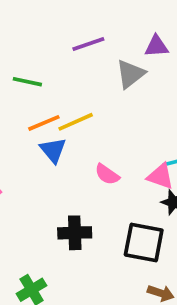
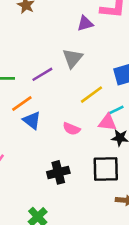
purple line: (88, 44) -> (42, 74), moved
purple triangle: (157, 46) -> (85, 23), moved
yellow line: (76, 122) -> (92, 95), moved

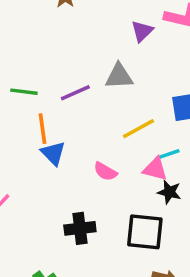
purple triangle: (85, 23) -> (142, 31), turned -36
gray triangle: (73, 58) -> (119, 76), turned 40
orange line: (22, 103) -> (42, 129), turned -70

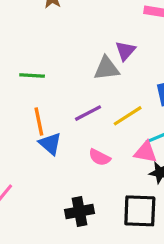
purple triangle: (142, 31) -> (125, 51), moved
green line: (24, 92) -> (32, 76), moved
purple line: (75, 93) -> (88, 113), moved

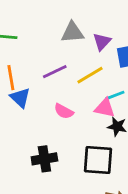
purple triangle: (125, 51) -> (102, 42), moved

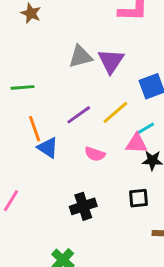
gray triangle: (72, 32) -> (80, 57), moved
purple triangle: (102, 42) -> (111, 61), moved, size x1.4
black square: (98, 160) -> (139, 198), size x0.6

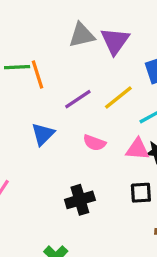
orange line: (35, 129) -> (38, 75), moved
pink triangle: (136, 143) -> (137, 149), moved
blue triangle: (48, 148) -> (43, 134), turned 40

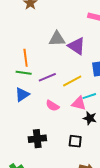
purple triangle: (115, 41) -> (76, 46), turned -42
green line: (17, 67) -> (24, 73), moved
pink triangle: (137, 149) -> (79, 103), moved

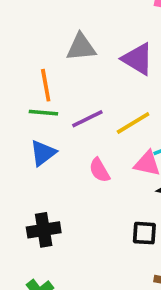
gray triangle: (57, 39) -> (81, 47), moved
pink semicircle: (52, 106) -> (99, 170), turned 32
black cross: (37, 139) -> (44, 230), moved

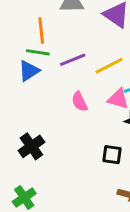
blue triangle: (43, 153) -> (29, 71), moved
black cross: (44, 230) -> (31, 146), turned -30

